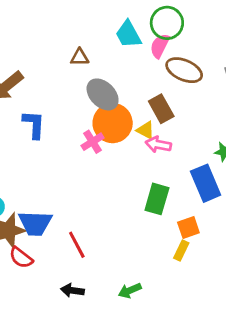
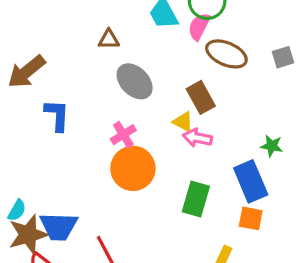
orange circle: (113, 123) -> (133, 168), moved
orange square: (188, 228) -> (251, 218), moved, turned 30

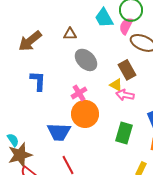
brown arrow: (27, 72) -> (30, 41), moved
cyan semicircle: (17, 210) -> (13, 140), turned -64
blue trapezoid: (59, 226) -> (59, 132), moved

